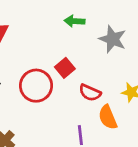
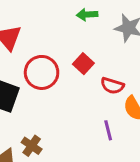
red circle: (36, 86) -> (42, 72), moved

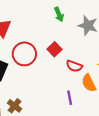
green arrow: (87, 15) -> (59, 14), turned -112

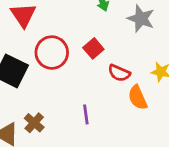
purple line: (70, 98) -> (86, 114), moved

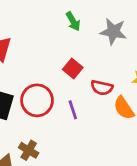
red circle: (52, 53) -> (37, 100), moved
purple line: (86, 114) -> (73, 110), moved

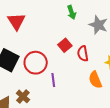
red semicircle: (102, 88) -> (83, 54), moved, turned 56
purple line: (73, 110) -> (53, 80), moved

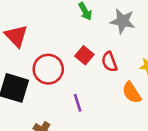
red circle: (36, 63) -> (48, 69), moved

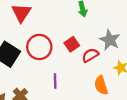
gray star: (123, 21) -> (110, 40), moved
red semicircle: (109, 62) -> (90, 55), turned 63

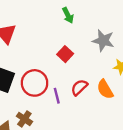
red circle: (39, 47) -> (35, 83), moved
red semicircle: (90, 55) -> (79, 87), moved

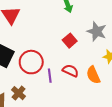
red square: (65, 54) -> (70, 41), moved
red semicircle: (79, 87) -> (70, 71), turned 63

